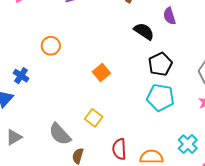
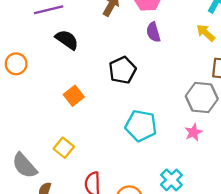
black semicircle: (144, 31) -> (67, 40), moved
black pentagon: (160, 64) -> (122, 70), moved

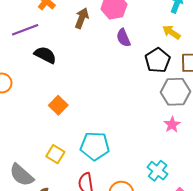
black pentagon: (122, 70) -> (158, 60), moved
cyan pentagon: (141, 126) -> (95, 146), moved

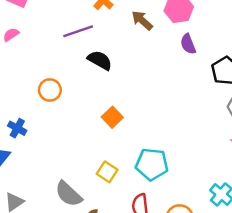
brown arrow: (82, 18) -> (142, 20), turned -72

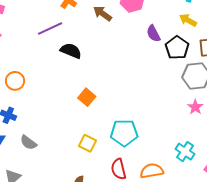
purple semicircle: (188, 44) -> (153, 34), moved
orange circle: (50, 90) -> (15, 81), moved
gray semicircle: (68, 194) -> (28, 143), moved, size x0.7

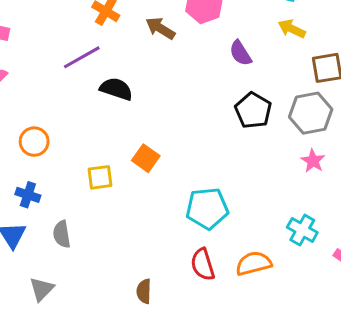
black pentagon: (177, 48) -> (253, 110), moved
gray semicircle: (28, 143) -> (62, 234), turned 48
yellow square: (88, 143) -> (100, 177), moved, turned -30

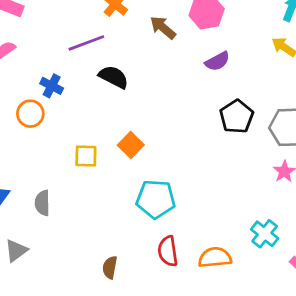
purple semicircle: (240, 53) -> (217, 61), moved, turned -95
blue cross: (28, 195) -> (52, 86), moved
cyan pentagon: (207, 208) -> (156, 199), moved

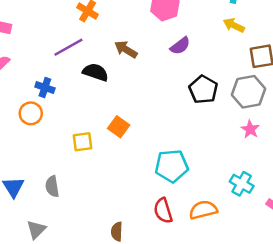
brown arrow: (163, 27) -> (126, 49), moved
cyan pentagon: (156, 199) -> (172, 166), moved

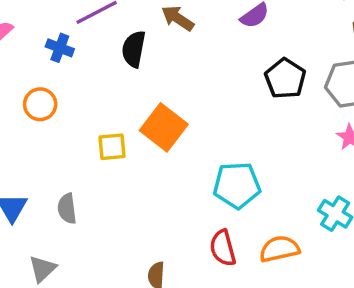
black semicircle: (96, 72) -> (134, 49), turned -100
blue cross: (45, 87) -> (60, 48), moved
orange square: (119, 127) -> (164, 127), size x1.5

